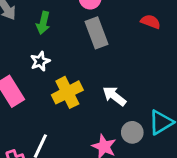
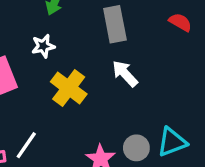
yellow cross: (67, 92) -> (69, 88), turned -36
white arrow: (114, 96) -> (125, 74), moved

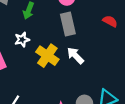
yellow cross: (69, 88) -> (47, 56), moved

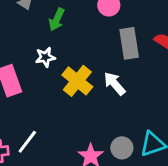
gray rectangle: (68, 24) -> (129, 43), moved

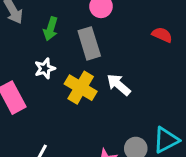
gray rectangle: (129, 43) -> (89, 43), moved

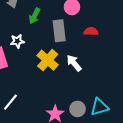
red semicircle: (162, 35) -> (91, 31), moved, turned -32
white star: (45, 69) -> (17, 41), moved

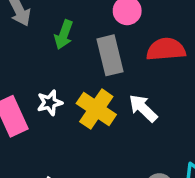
red semicircle: (91, 31) -> (166, 49), size x1.5
white star: (17, 41) -> (50, 103), moved

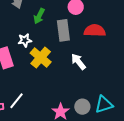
white star: (50, 103) -> (25, 40), moved
yellow cross: (96, 109) -> (41, 58), moved

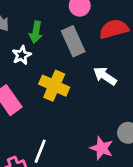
white star: (25, 40) -> (22, 55), moved

